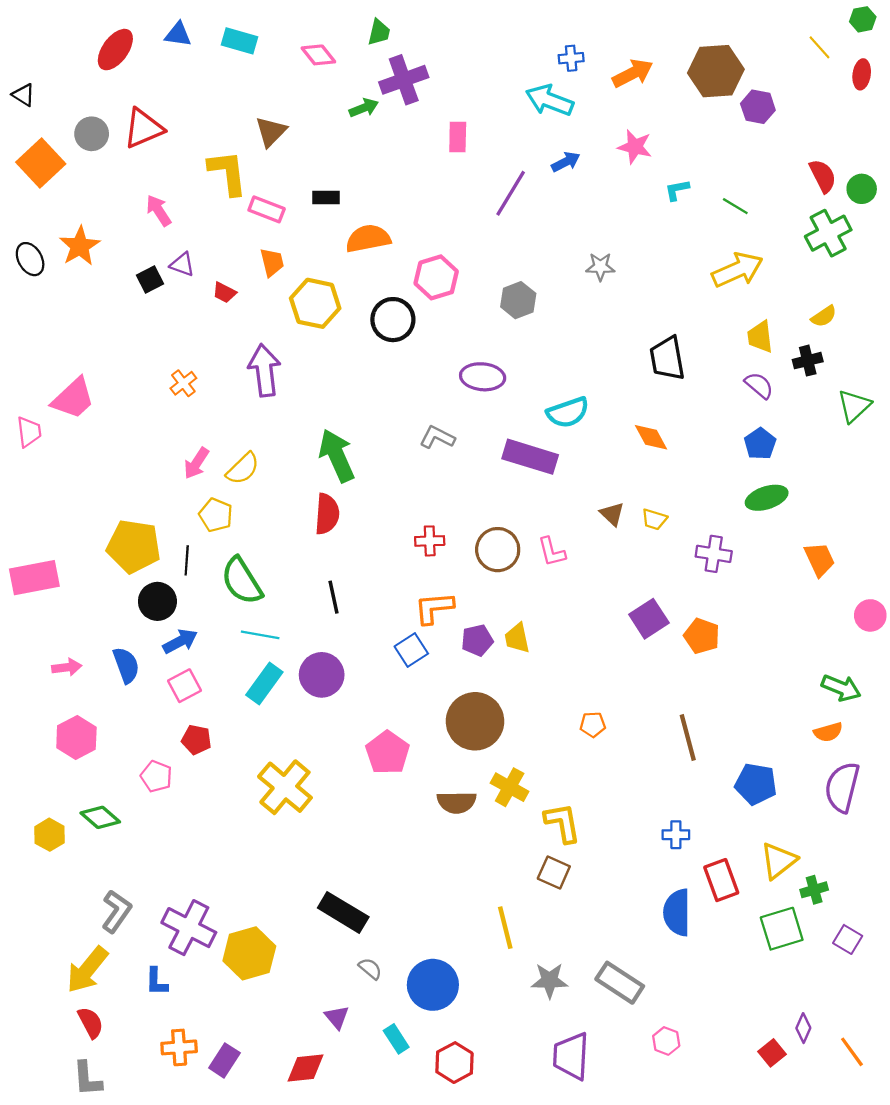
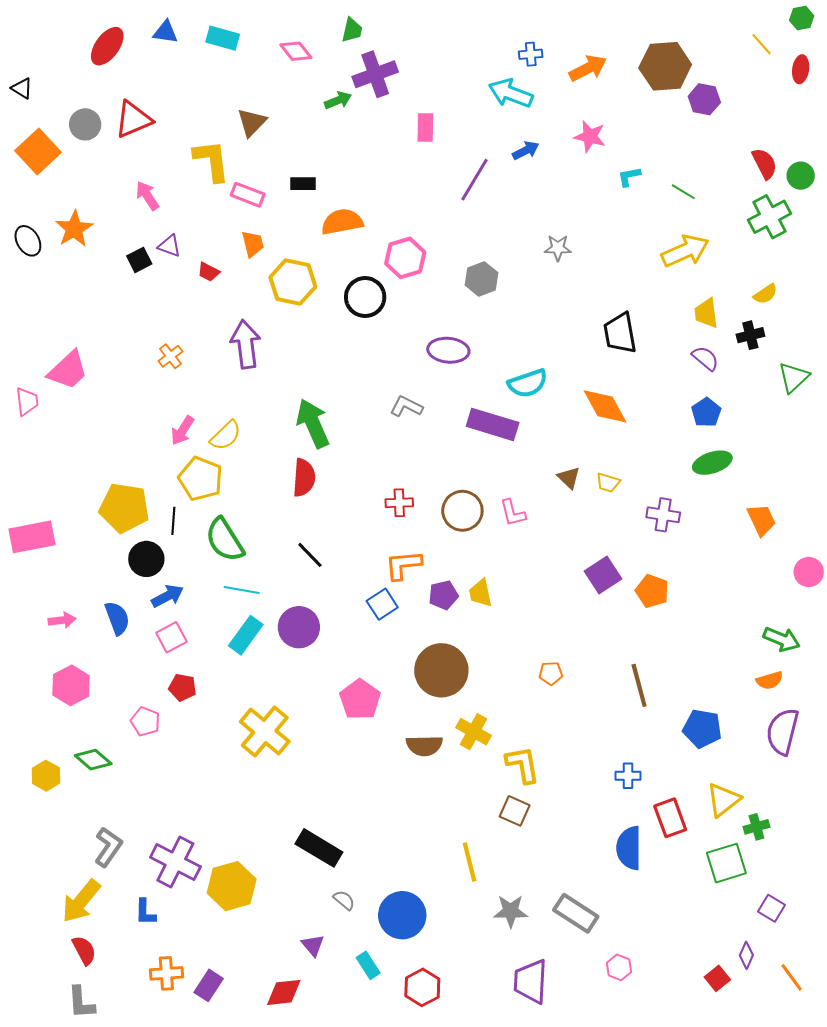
orange diamond: (651, 437) -> (605, 406), size x1.4
yellow pentagon: (216, 515) -> (201, 479), size x1.4
black line: (334, 597) -> (310, 555), turned -32
purple square: (848, 939) -> (772, 908), moved

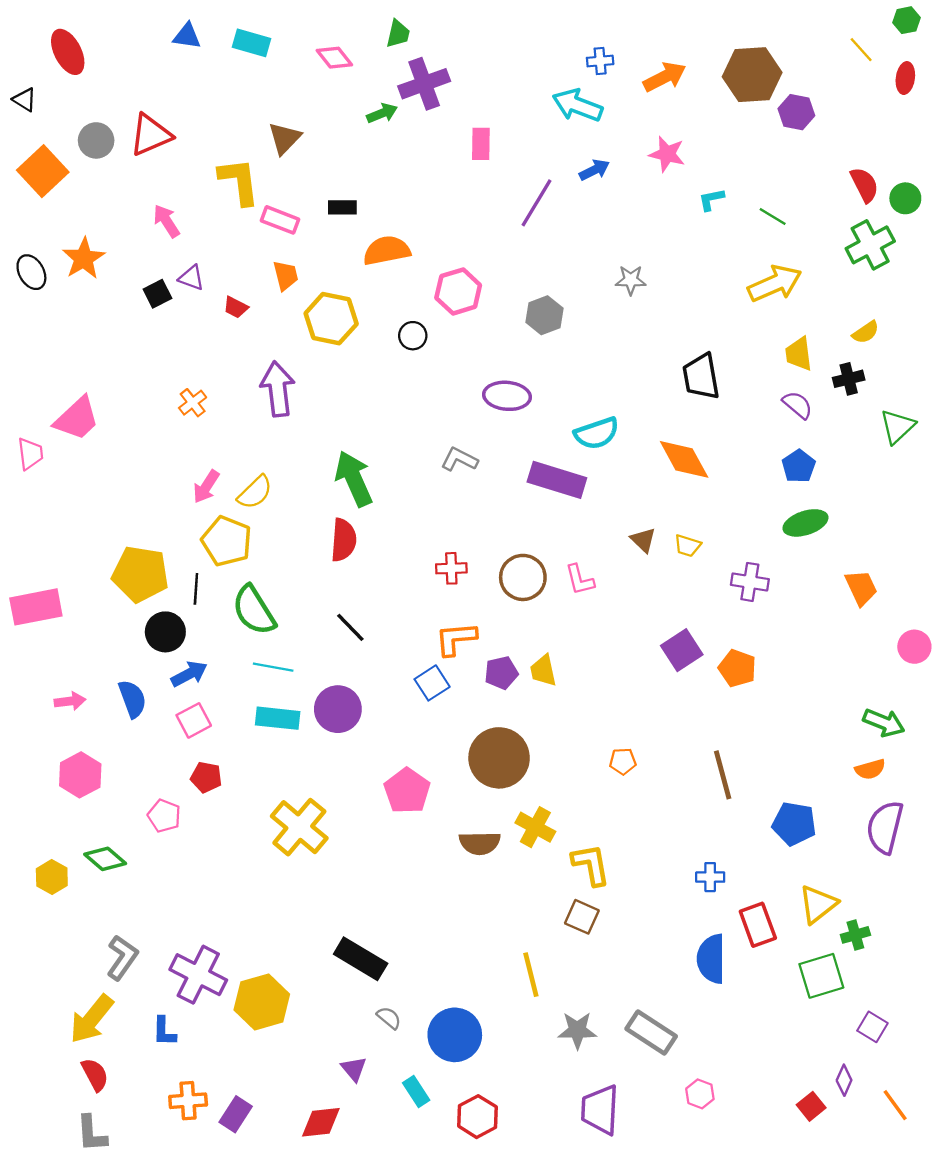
red ellipse: (107, 46) -> (68, 52), moved, turned -63
black circle: (365, 297) -> (413, 336), size x0.6
cyan rectangle: (246, 635) -> (278, 718), turned 60

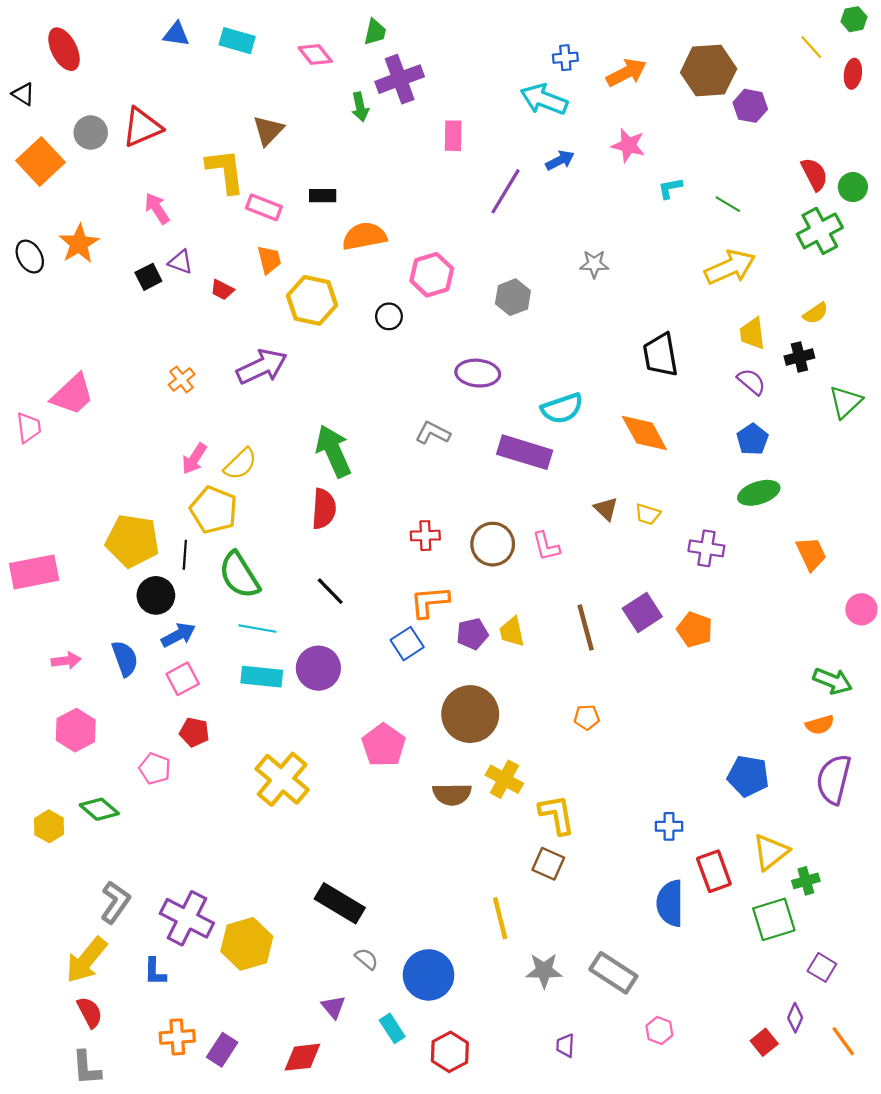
green arrow: (382, 113) -> (360, 107), turned 100
purple arrow: (278, 389) -> (262, 367), turned 72
brown line: (723, 775) -> (586, 627), moved
purple trapezoid: (600, 1110) -> (565, 1045), size x0.5

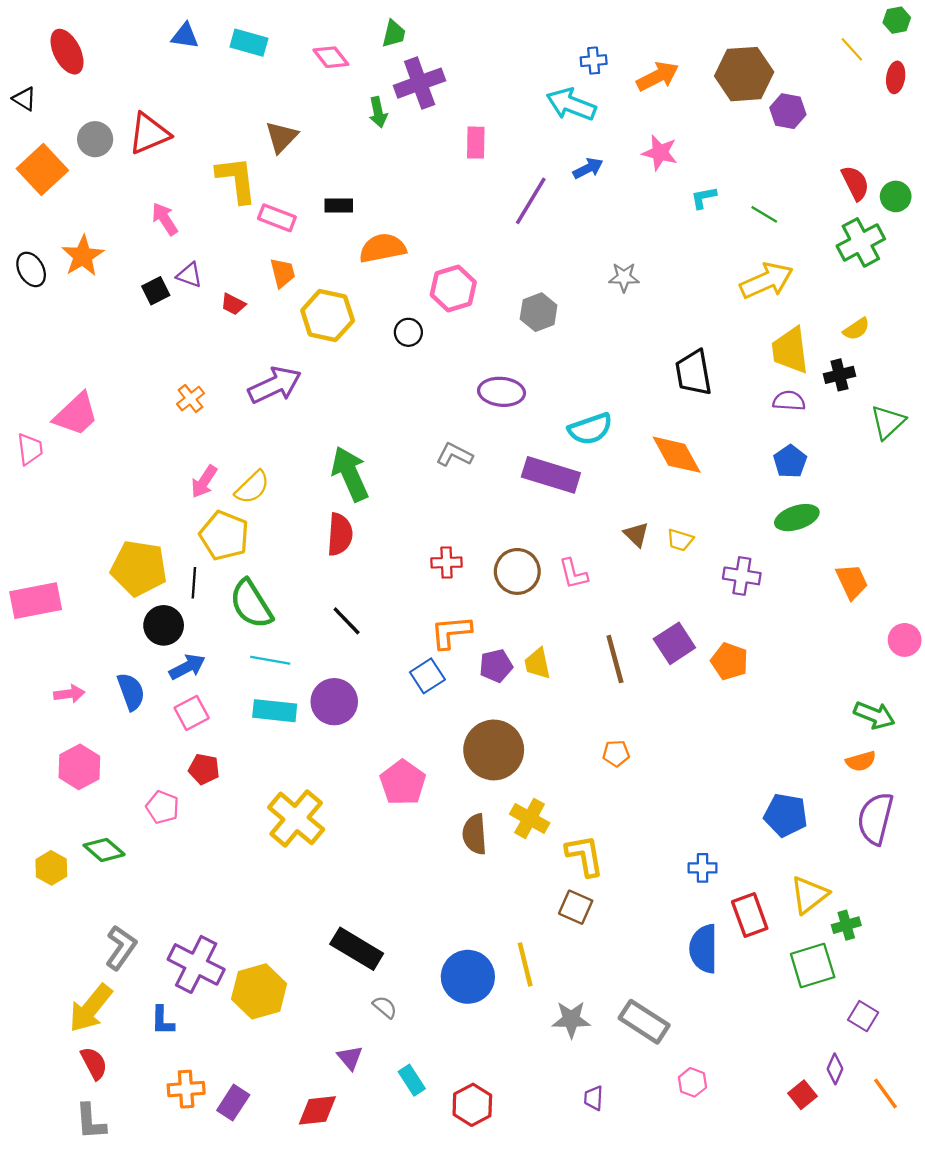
yellow trapezoid: (752, 334) -> (790, 350), size x1.4
purple semicircle: (751, 382) -> (789, 401), turned -36
brown semicircle: (452, 794) -> (475, 834), turned 87
blue circle: (429, 975) -> (468, 977), moved

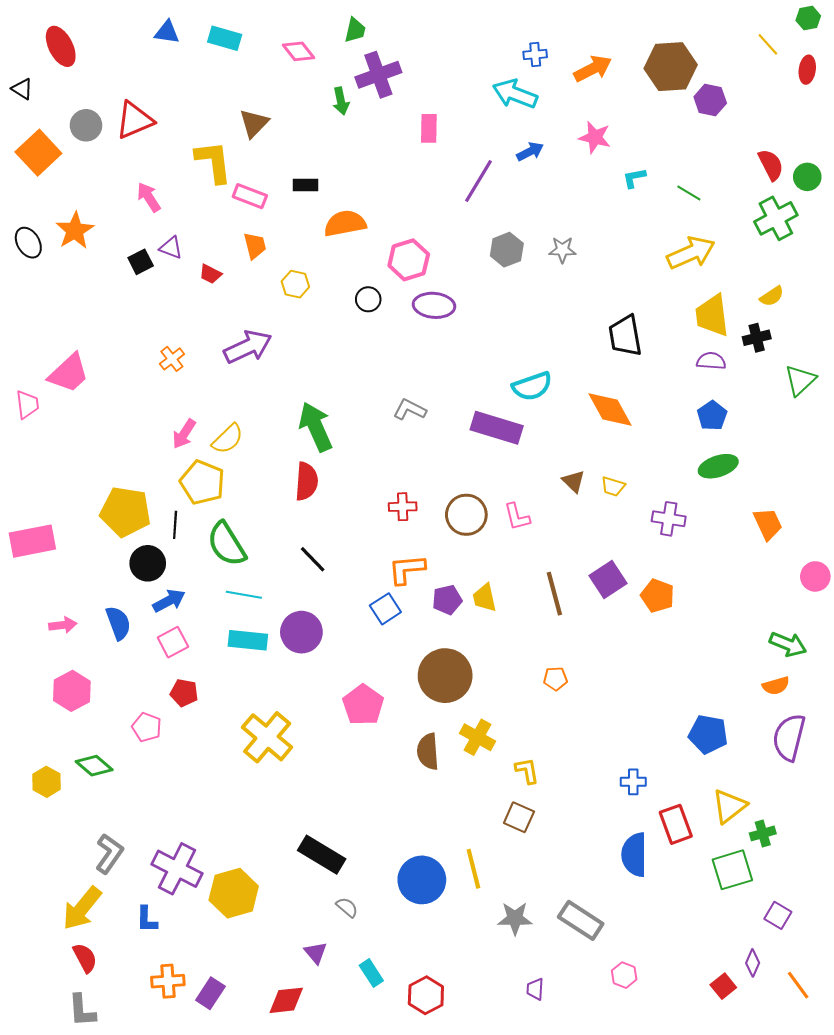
gray hexagon: (539, 312) -> (507, 250), moved
yellow hexagon: (328, 315) -> (295, 284), size x0.6
purple ellipse: (502, 392) -> (434, 305), moved
yellow L-shape: (585, 856) -> (527, 771), size x0.7

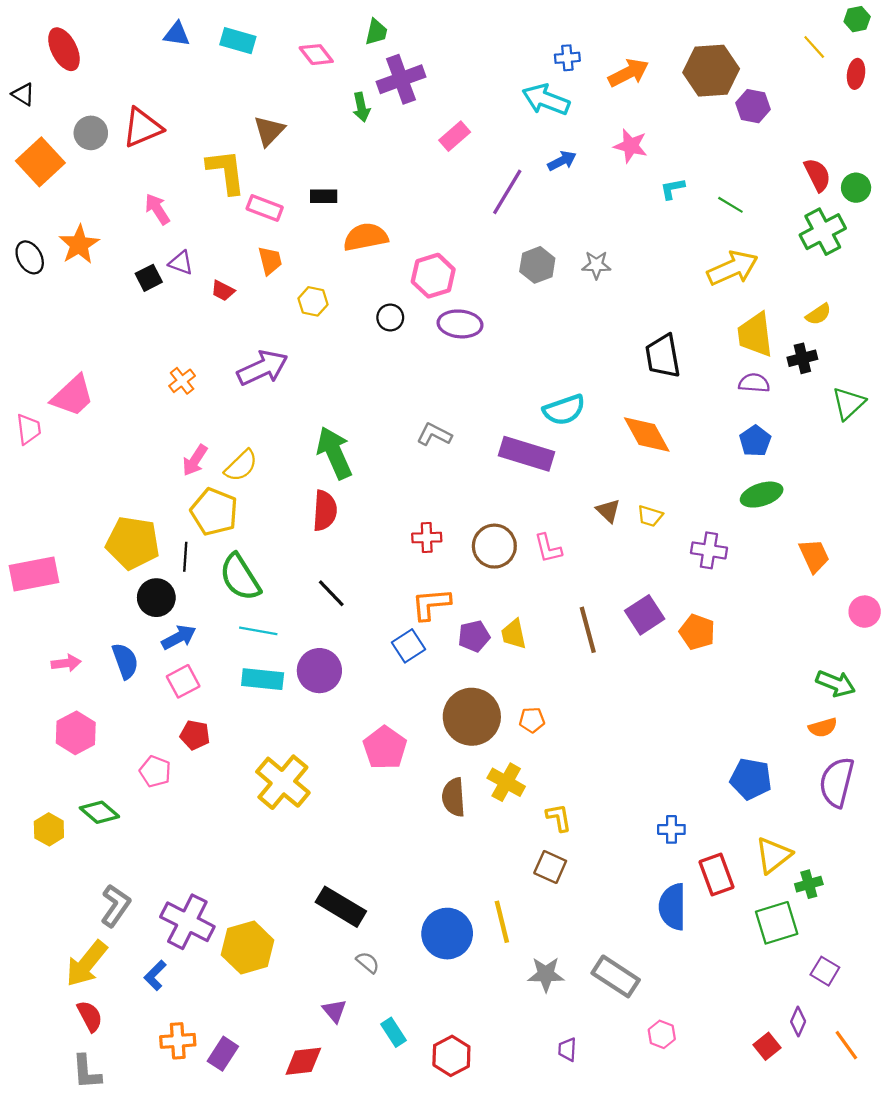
pink rectangle: (429, 128) -> (455, 136), turned 48
orange pentagon: (555, 679) -> (532, 720), moved
blue L-shape: (147, 919) -> (155, 975), turned 44

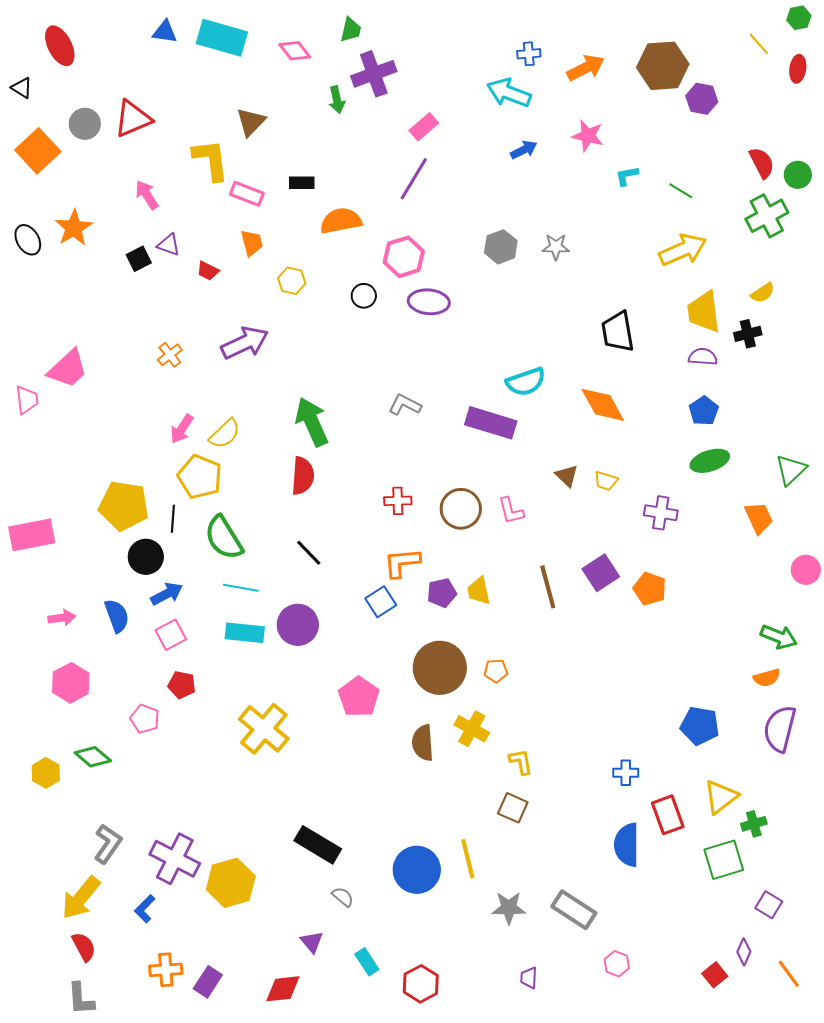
cyan rectangle: (238, 41) -> (222, 38), size x1.5
purple line: (507, 192) -> (414, 179), moved
green triangle: (849, 403) -> (791, 470), moved

